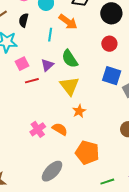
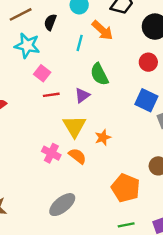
pink square: (22, 64) -> (42, 73), turned -32
purple triangle: (47, 65) -> (82, 95), moved
yellow triangle: (69, 86) -> (74, 126), moved
pink cross: (38, 129) -> (51, 153), turned -35
orange pentagon: (87, 152) -> (126, 188), moved

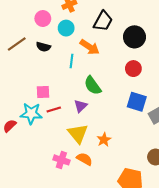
black semicircle: (50, 22) -> (43, 47), turned -88
cyan star: (27, 46) -> (31, 114), moved
pink square: (42, 73) -> (43, 92), turned -32

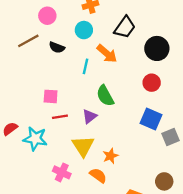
pink circle: (43, 19) -> (47, 16), moved
cyan star: (31, 114) -> (35, 139), moved
orange semicircle: (84, 159) -> (98, 175), moved

